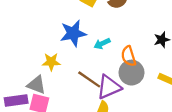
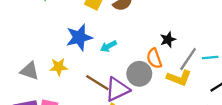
orange semicircle: (129, 56) -> (154, 58), moved
gray triangle: (36, 85) -> (30, 71), moved

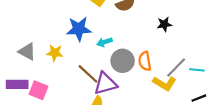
black star: (168, 39) -> (164, 24), moved
gray circle: (139, 74) -> (123, 61), moved

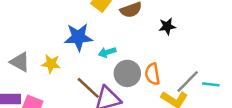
black star: (164, 24) -> (167, 26), moved

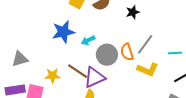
gray triangle: (20, 62) -> (20, 59), turned -36
yellow star: (51, 64) -> (52, 76), moved
gray line: (188, 82) -> (145, 44), moved

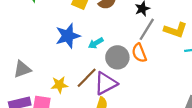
gray line: (145, 44) -> (147, 29), moved
yellow L-shape: (148, 69) -> (175, 30), moved
brown line: (78, 71) -> (87, 78), turned -75

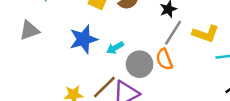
gray triangle: (22, 69) -> (29, 30), moved

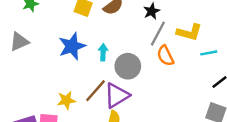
cyan arrow: (115, 48) -> (103, 52), turned 126
orange semicircle: (164, 59) -> (165, 56), moved

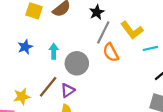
yellow L-shape: (189, 32) -> (132, 30), turned 40
blue star: (72, 46) -> (25, 47), size x0.6
purple triangle: (117, 95) -> (68, 90), size x0.6

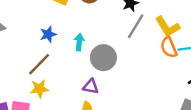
orange semicircle: (111, 52) -> (169, 47), moved
brown line: (48, 87) -> (39, 64), moved
purple triangle: (68, 90) -> (91, 87), turned 40

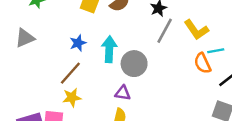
cyan arrow: (79, 42) -> (109, 49), size x1.5
orange semicircle: (169, 47) -> (203, 63), moved

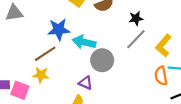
yellow L-shape: (196, 30) -> (163, 46), turned 60
blue star: (78, 43) -> (59, 30), size x1.5
cyan arrow: (109, 49) -> (84, 42), turned -95

